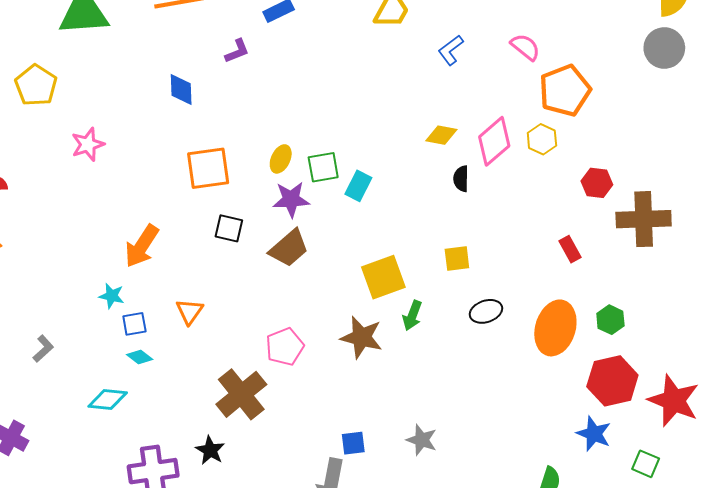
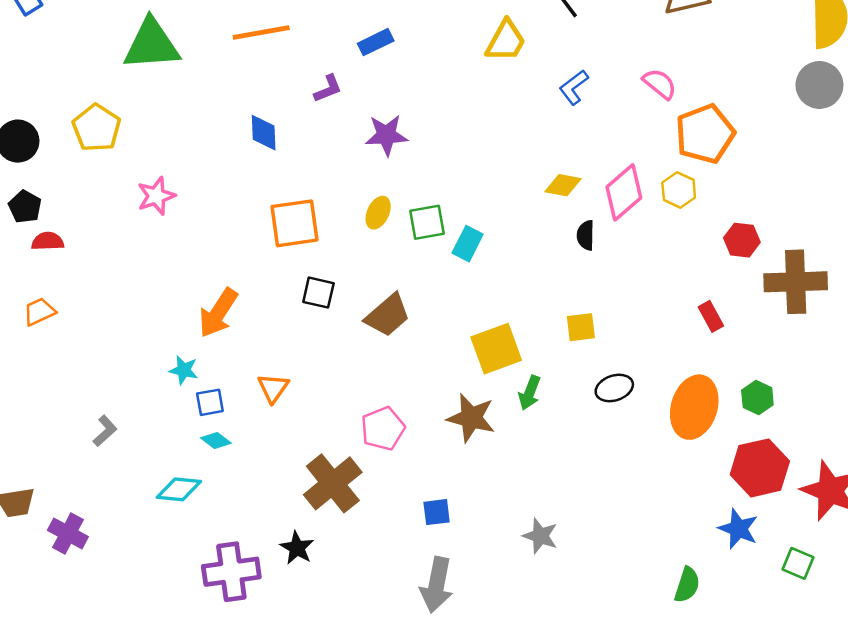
purple star: (291, 199) -> (386, 135), moved
blue square: (353, 443) -> (437, 512), moved

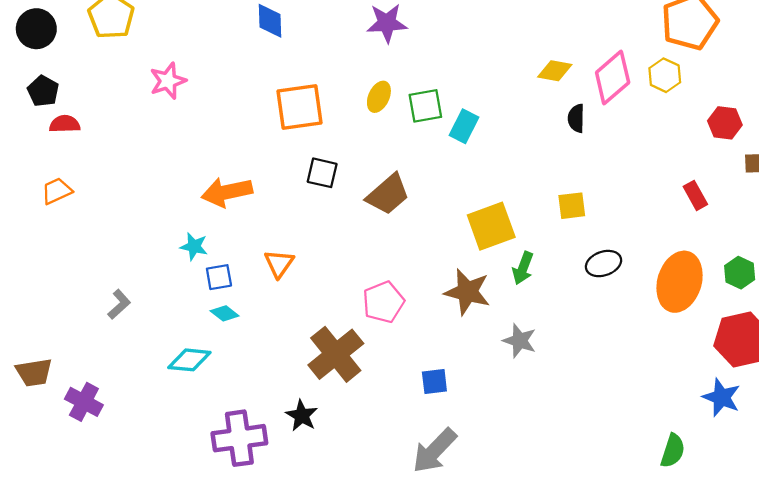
orange arrow: (218, 313) -> (227, 192), turned 45
gray star: (540, 536) -> (520, 341), moved
gray arrow: (437, 585) -> (434, 451), turned 33

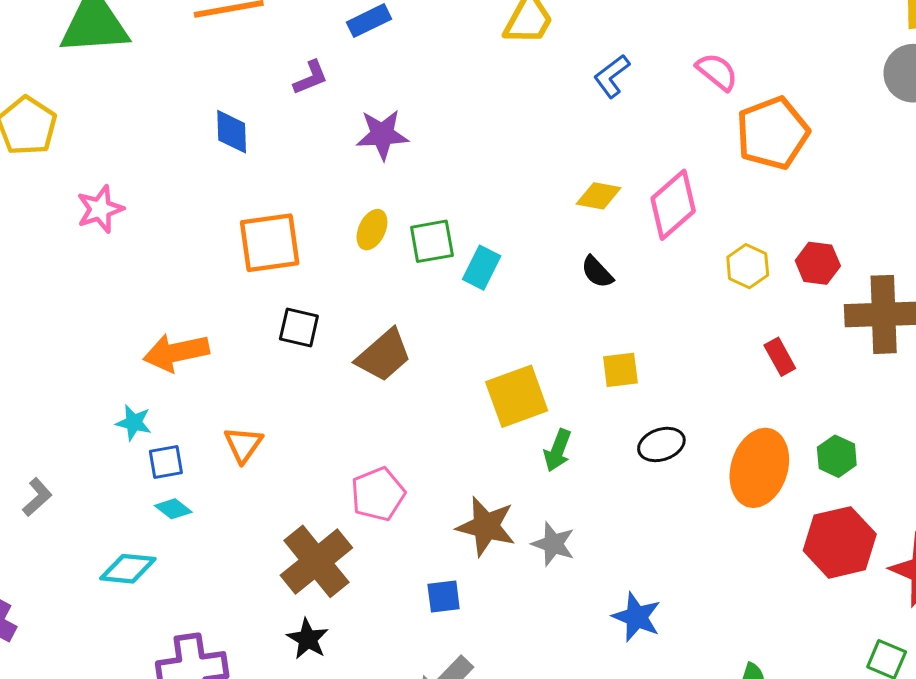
yellow hexagon: (665, 75) -> (748, 266), moved
black semicircle: (576, 118) -> (597, 272), moved, turned -44
brown star: (467, 292) -> (486, 526), moved
blue star: (721, 397) -> (637, 617), moved
black star: (302, 416) -> (308, 639), moved

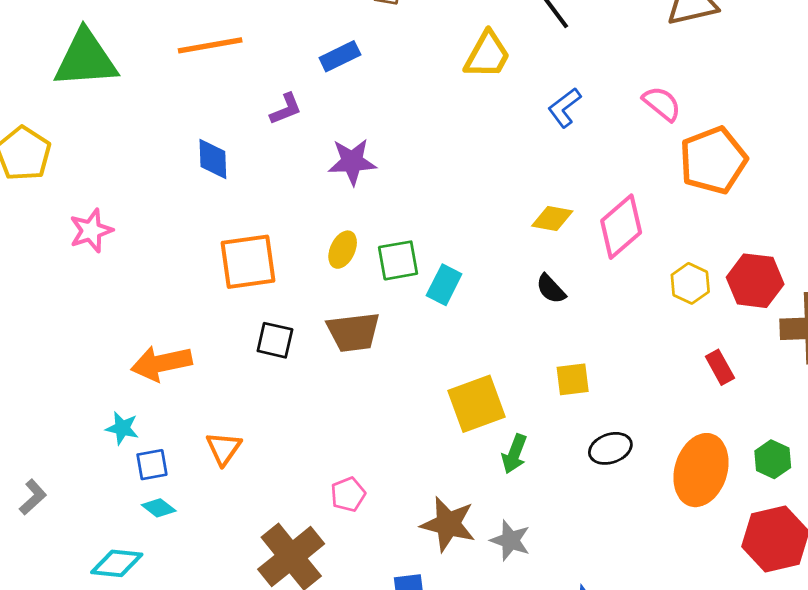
red hexagon: (818, 263) -> (755, 281), size x1.4
brown trapezoid: (384, 355) -> (353, 332), moved, turned 34
pink pentagon: (378, 494) -> (348, 494), size x0.7

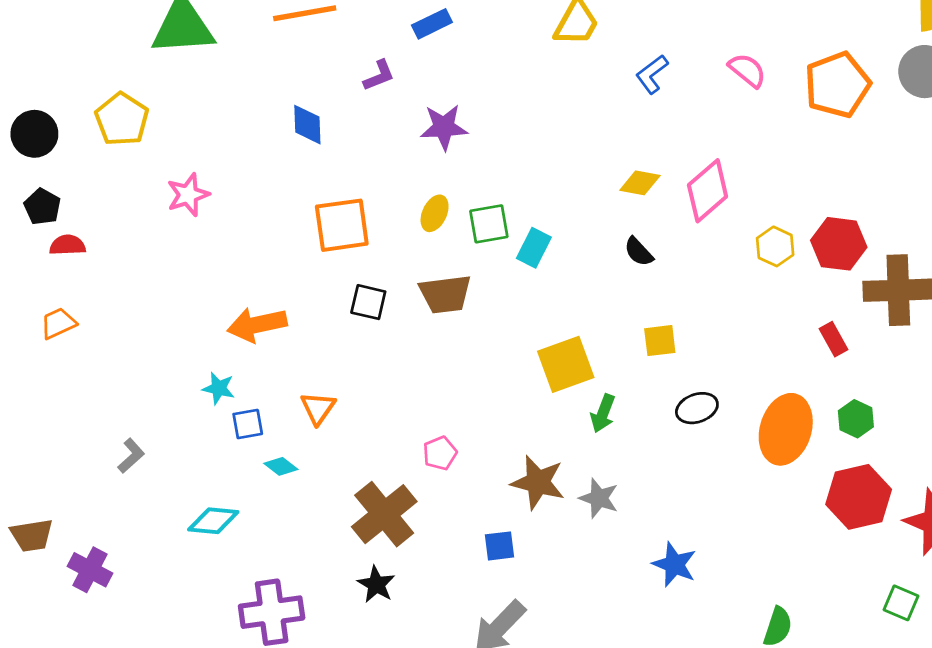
orange pentagon: (713, 160) -> (837, 85), moved
red rectangle: (720, 367) -> (833, 339), moved
cyan diamond: (159, 508) -> (281, 466), moved

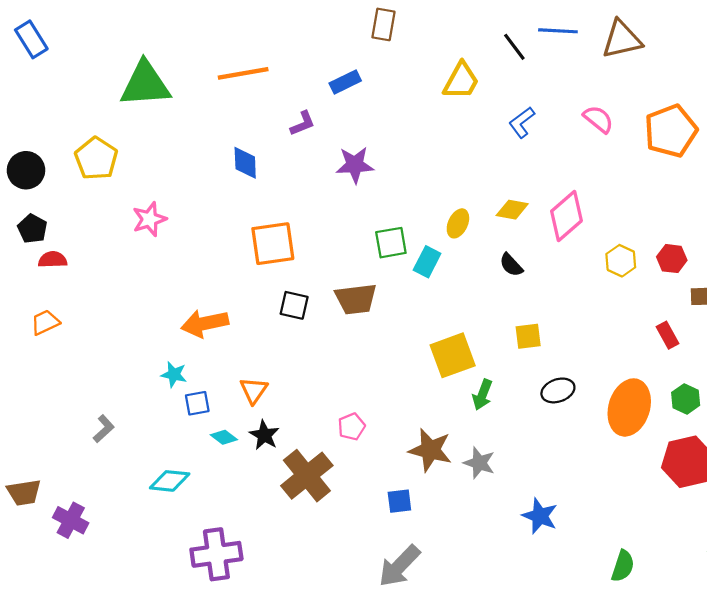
yellow ellipse: (435, 213) -> (458, 223), moved
red hexagon: (839, 244) -> (672, 259), size x0.7
black star: (376, 584) -> (264, 435), moved

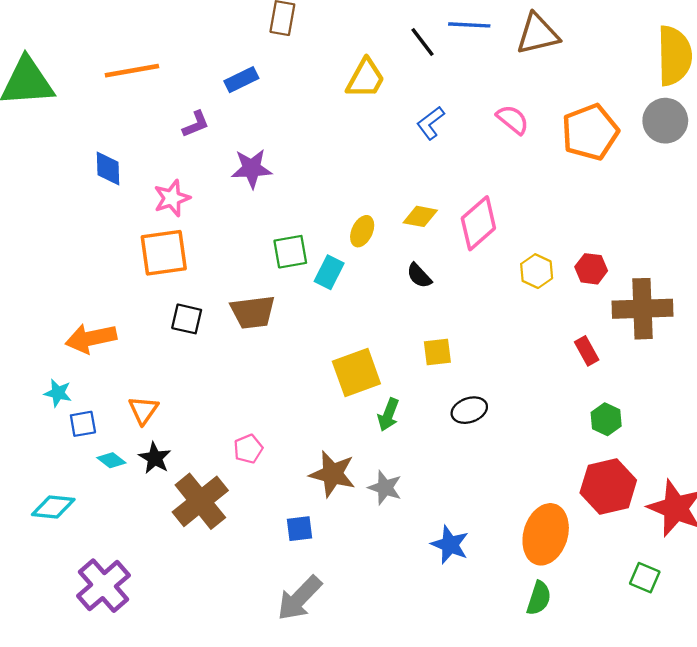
blue diamond: (245, 163) -> (108, 169), moved
pink star: (149, 219) -> (172, 198), moved
orange ellipse: (629, 407) -> (546, 534), moved
purple cross: (216, 554) -> (103, 586), turned -33

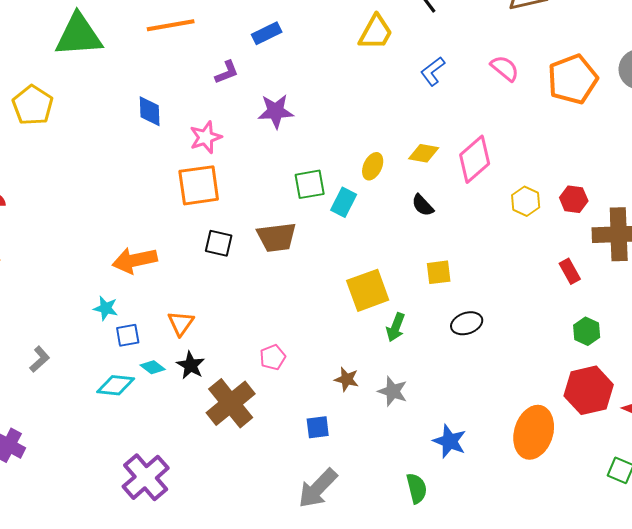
brown star: (333, 474) -> (347, 379), size x0.6
cyan diamond: (53, 507) -> (116, 385), moved
green semicircle: (539, 598) -> (417, 488), moved, turned -32

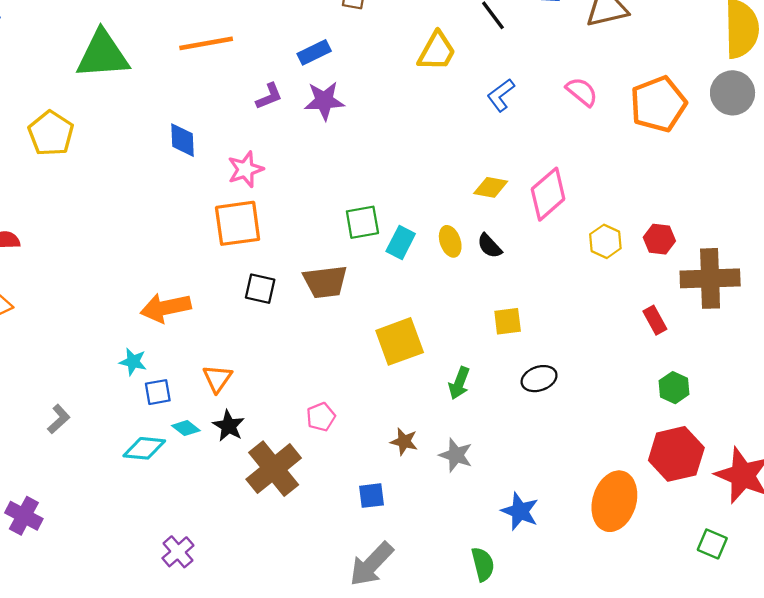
purple star: (276, 111) -> (324, 101), moved
yellow ellipse: (373, 166) -> (450, 241), moved, turned -44
yellow square: (368, 290) -> (400, 341), moved
purple cross: (146, 477) -> (178, 552), size x0.6

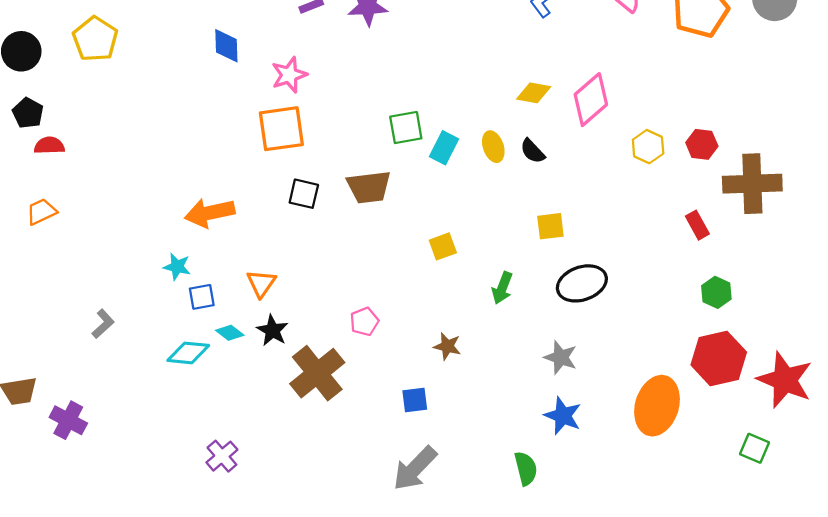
yellow square: (400, 341) -> (443, 246), size x0.6
black ellipse: (539, 379) -> (582, 283), size x1.4
gray star: (456, 455) -> (561, 357), moved

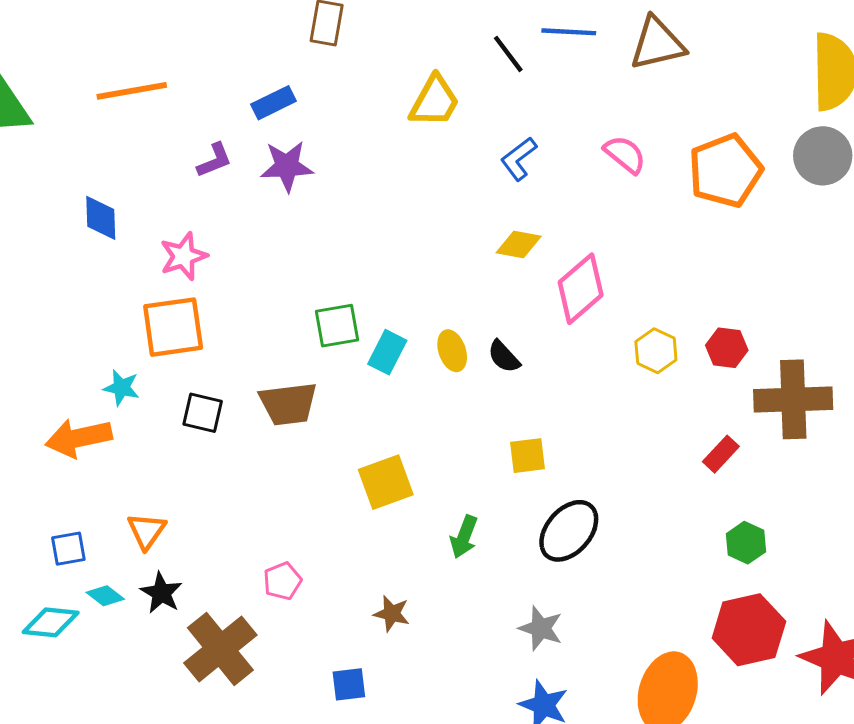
yellow diamond: (534, 93) -> (519, 244), moved
red rectangle: (697, 225) -> (721, 454), turned 72
yellow square: (443, 246) -> (386, 482), size x1.5
cyan star: (177, 267) -> (121, 388), moved
black ellipse: (582, 283) -> (569, 531), turned -30

